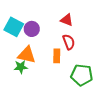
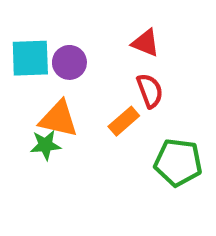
cyan square: (14, 27) -> (30, 58), turned -30
orange rectangle: (57, 56) -> (124, 121), turned 48

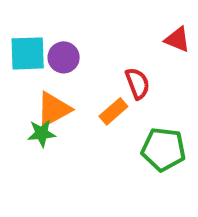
red triangle: (145, 43) -> (177, 39), moved
orange triangle: (59, 119) -> (54, 109), turned -42

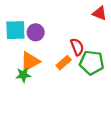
red triangle: (177, 39) -> (99, 13), moved
green pentagon: (163, 149) -> (92, 63), moved

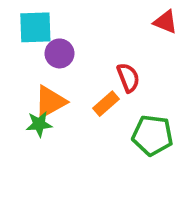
cyan square: (15, 30) -> (35, 27), moved
green pentagon: (92, 63) -> (152, 135), moved

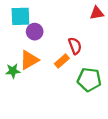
red triangle: (165, 22) -> (97, 13), turned -32
green star: (39, 124) -> (13, 71), moved

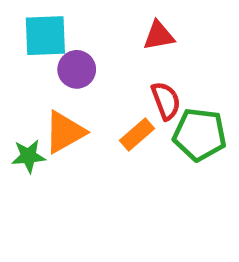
red triangle: (97, 13) -> (159, 36), moved
green pentagon: (89, 80) -> (200, 134), moved

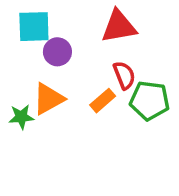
red triangle: (159, 36) -> (119, 27), size x1.5

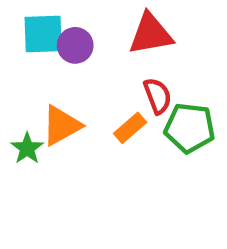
purple circle: (57, 52) -> (75, 45), moved
green star: (21, 117) -> (27, 148), turned -30

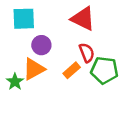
red triangle: (151, 34) -> (83, 19), turned 36
purple circle: (75, 45) -> (41, 45), moved

